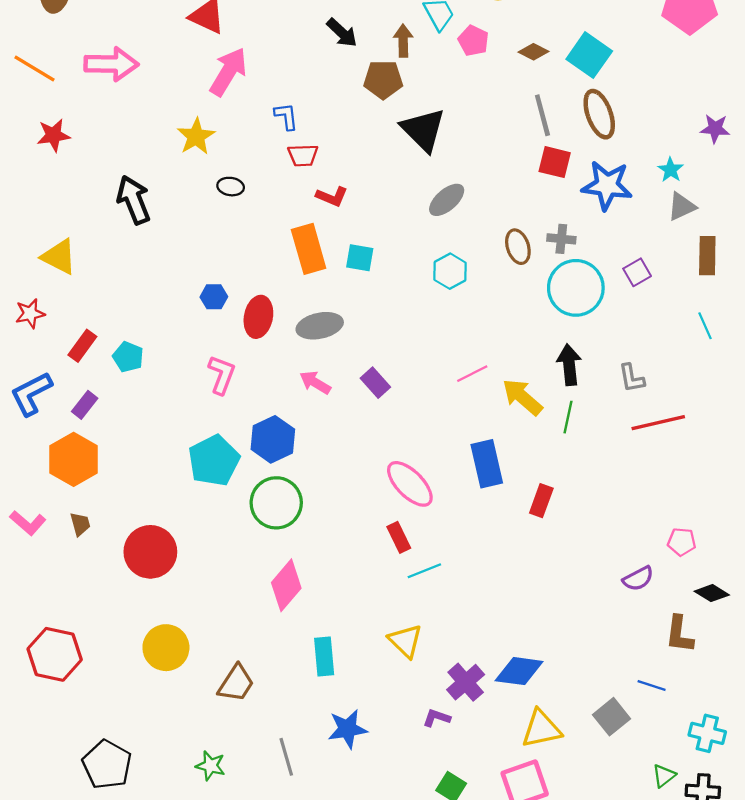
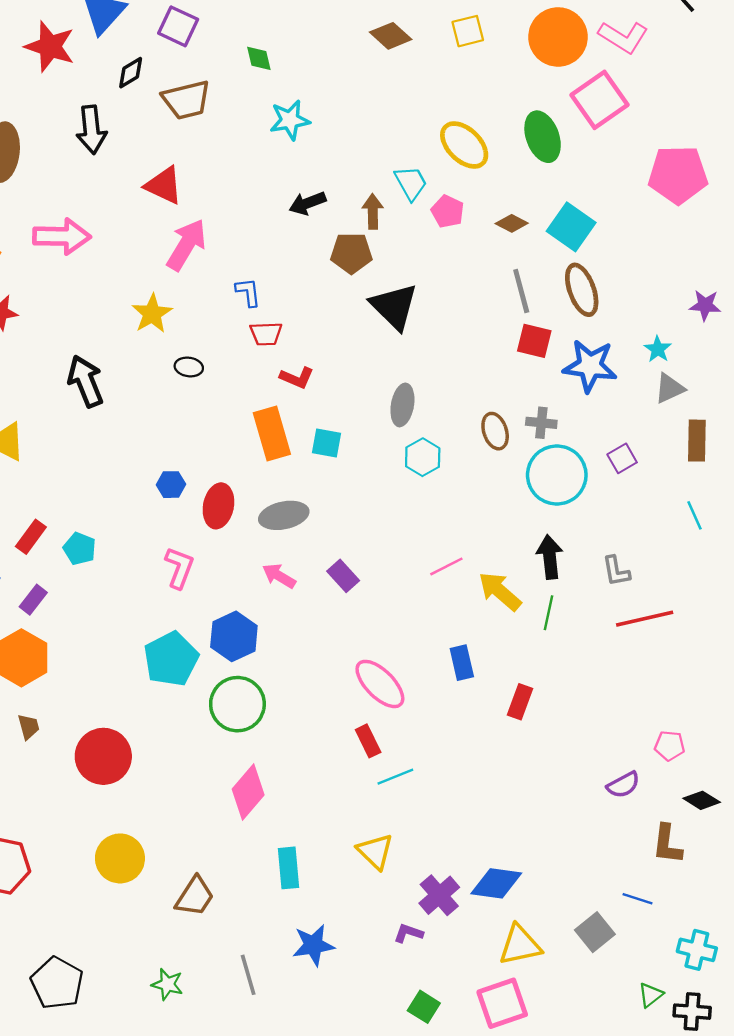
black arrow: (342, 33) -> (308, 203), turned 116
gray ellipse: (447, 200) -> (402, 405), moved, turned -39
blue rectangle: (487, 464) -> (462, 663), size x0.7

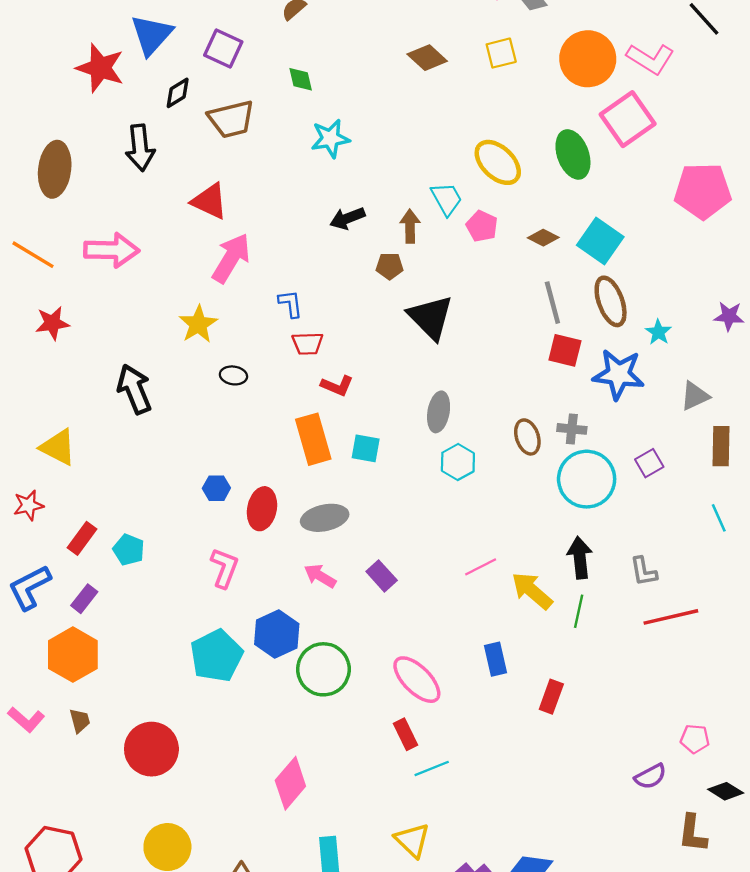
brown pentagon: (351, 253) -> (390, 266), size x0.7
cyan star: (658, 349) -> (658, 332), moved
green circle: (237, 704) -> (323, 669), moved

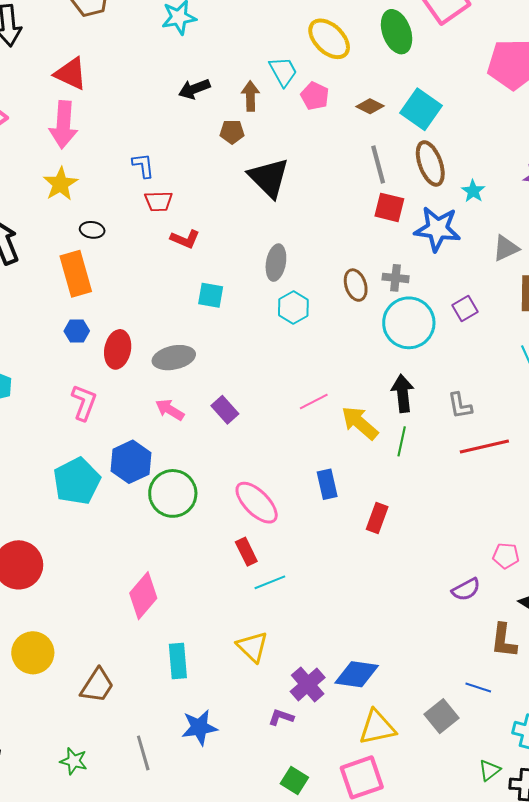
pink arrow: (231, 258) -> (63, 125), moved, turned 153
orange rectangle: (313, 439) -> (76, 274), moved

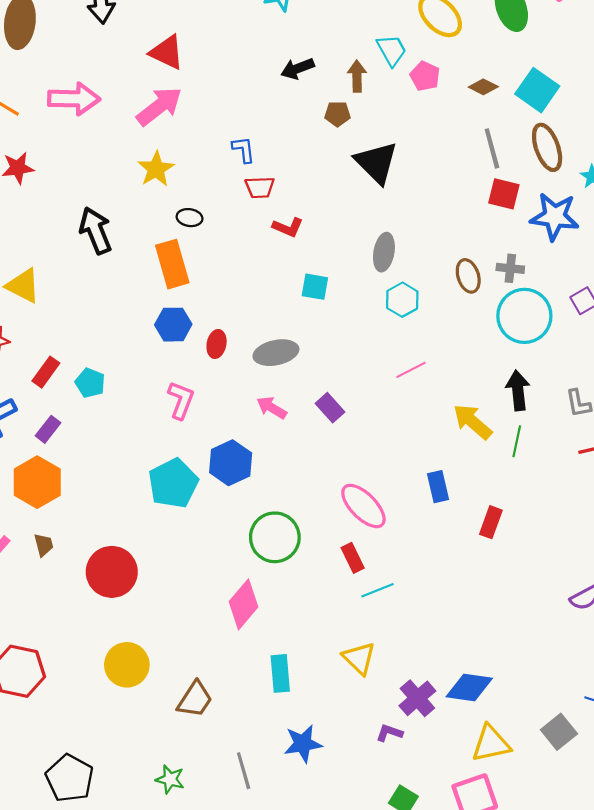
pink arrow: (63, 125) -> (159, 106), turned -132
blue hexagon: (77, 331) -> (173, 325), size x1.4
red ellipse: (118, 349) -> (217, 344), size x0.7
pink line: (314, 402) -> (411, 370), moved
green circle: (173, 493) -> (275, 537), moved

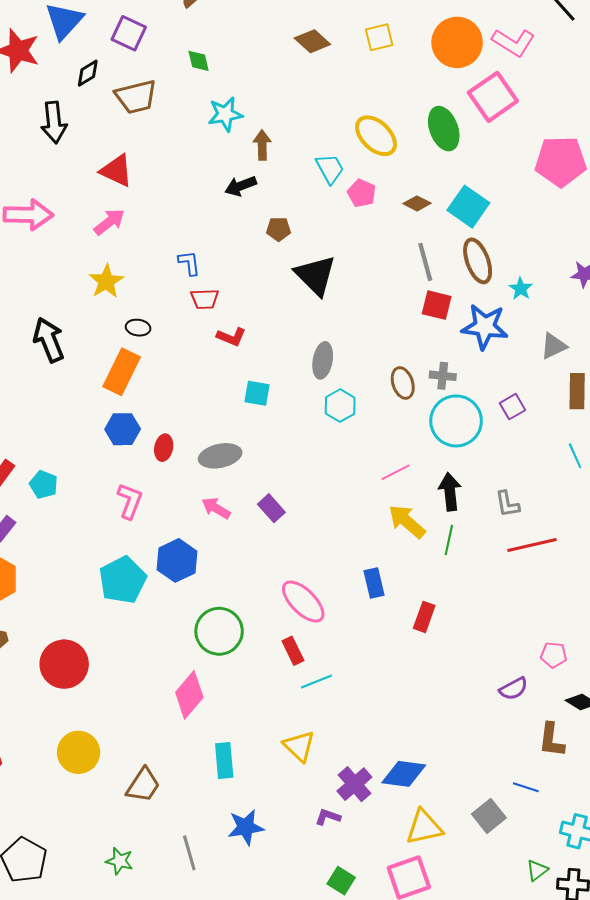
brown arrow: (357, 76) -> (262, 145), moved
pink arrow: (159, 106) -> (109, 222), size x0.7
orange rectangle: (172, 264) -> (122, 372), turned 42
pink line: (411, 370) -> (396, 472), moved

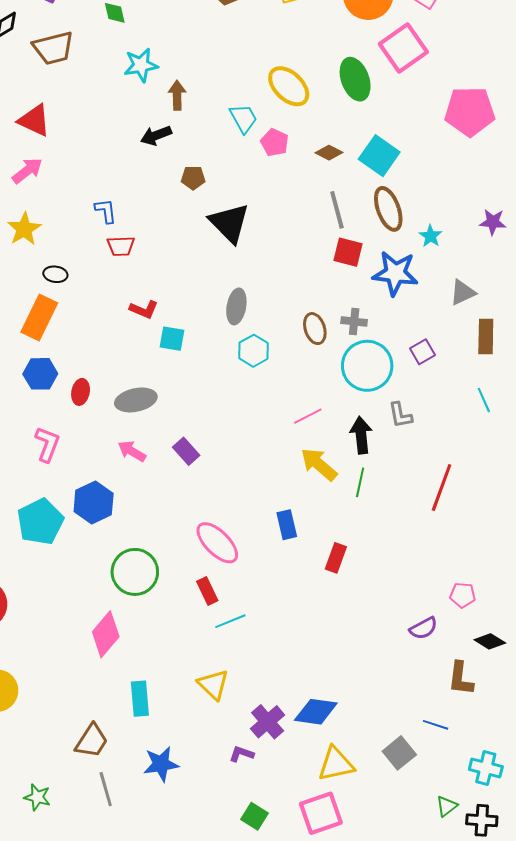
red L-shape: (231, 337) -> (144, 309), moved
gray L-shape: (507, 504) -> (400, 415), moved
red line: (532, 545) -> (442, 487), turned -57
brown trapezoid: (143, 785) -> (92, 741), moved

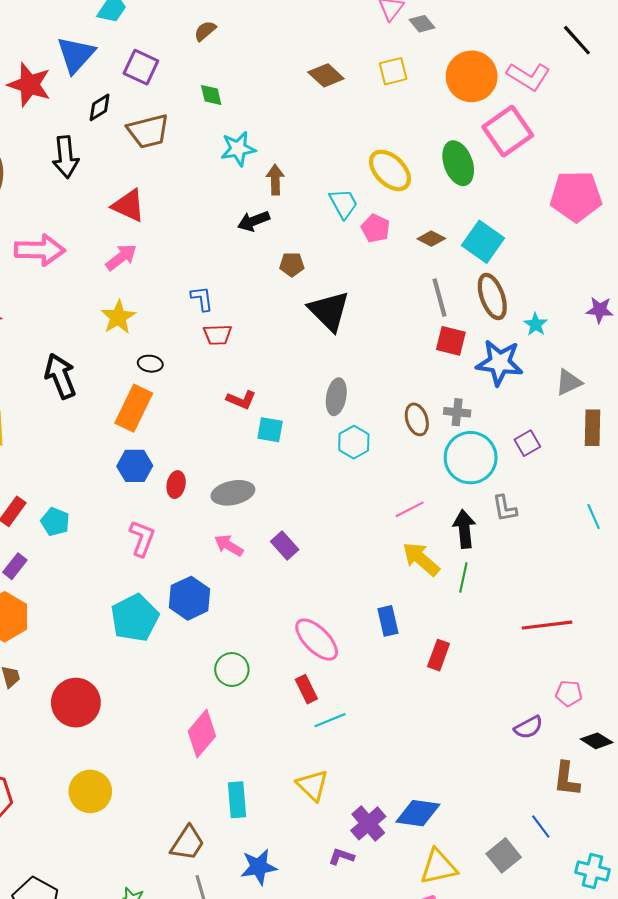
cyan line: (484, 400) -> (594, 517), moved
red line: (442, 487) -> (547, 625), moved, turned 63
green circle: (135, 572) -> (232, 669), size x0.7
blue line: (436, 725) -> (541, 827), turned 35

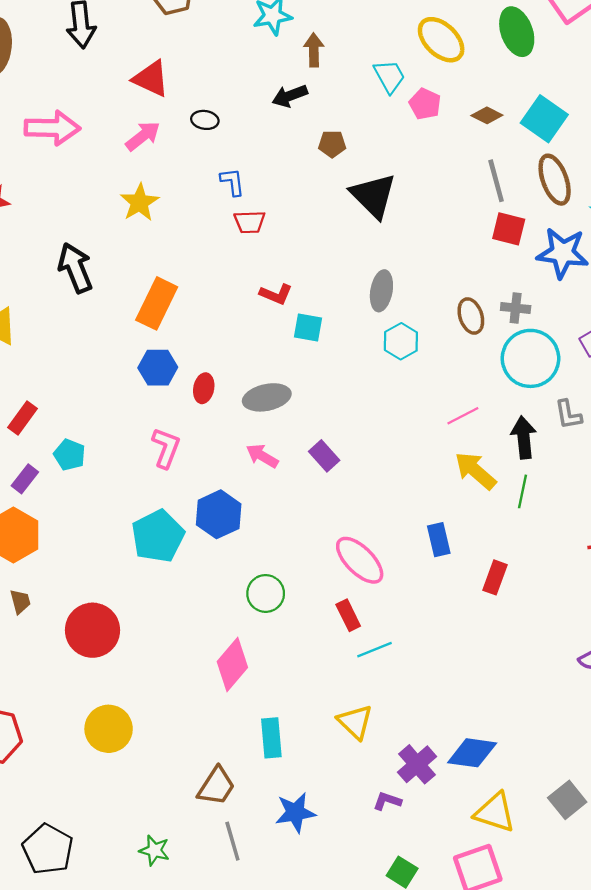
black ellipse: (150, 364) -> (205, 120), moved
cyan pentagon: (55, 522) -> (70, 455), moved
yellow triangle: (439, 867) -> (495, 812), turned 30

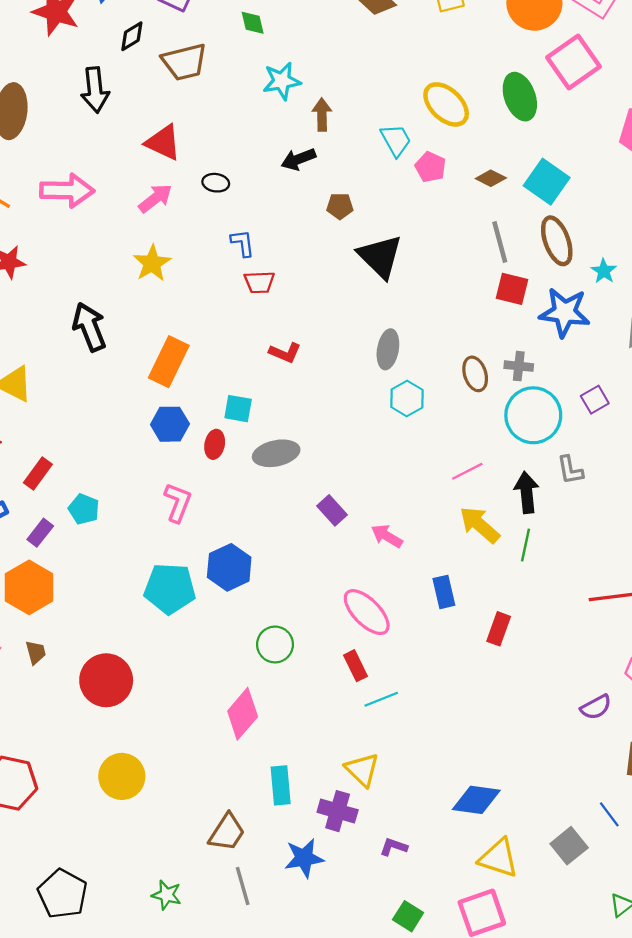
cyan square: (308, 327) -> (238, 409), moved
pink arrow: (262, 456) -> (387, 536), moved
cyan pentagon: (158, 536) -> (170, 589), turned 30
purple cross: (417, 764) -> (338, 811), moved, turned -33

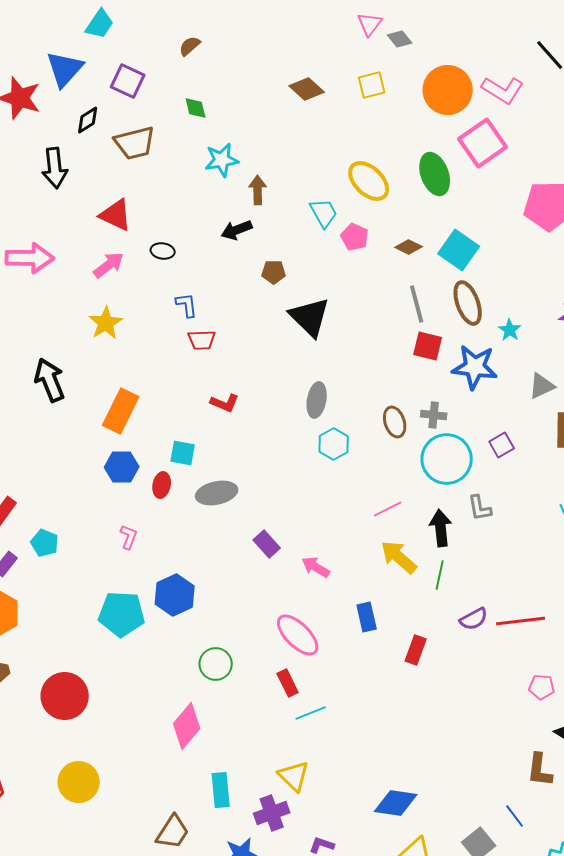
pink L-shape: (178, 502) -> (129, 537), size x0.7
purple semicircle: (596, 707) -> (474, 619), moved
purple cross: (338, 811) -> (272, 813), turned -36

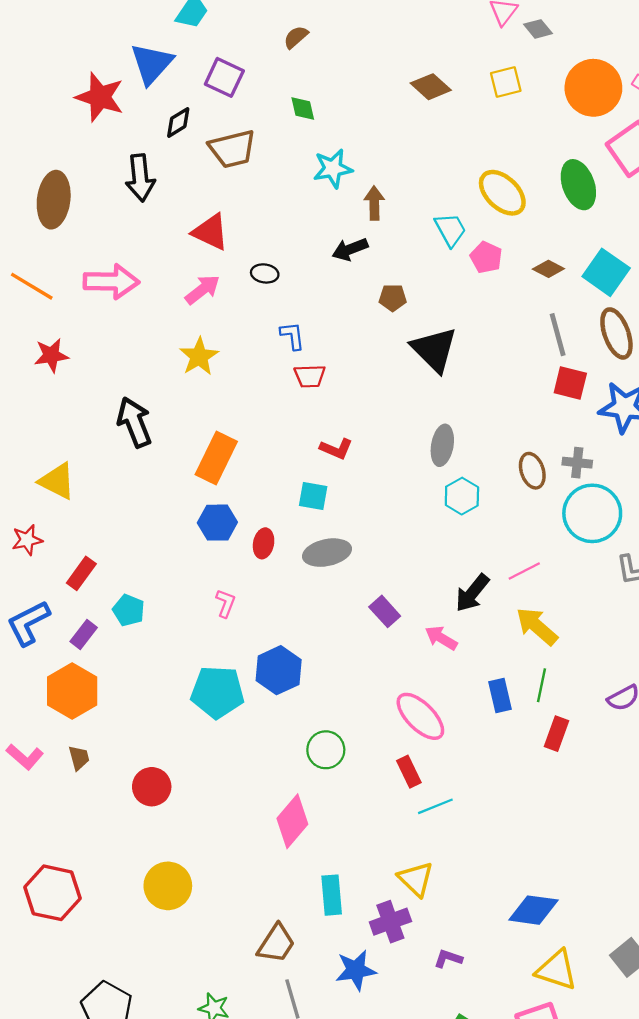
cyan square: (183, 453) -> (313, 496), moved
black arrow: (441, 528) -> (472, 593), moved, turned -135
green line: (440, 575) -> (541, 685), moved
red circle: (65, 696) -> (152, 787), size x0.7

